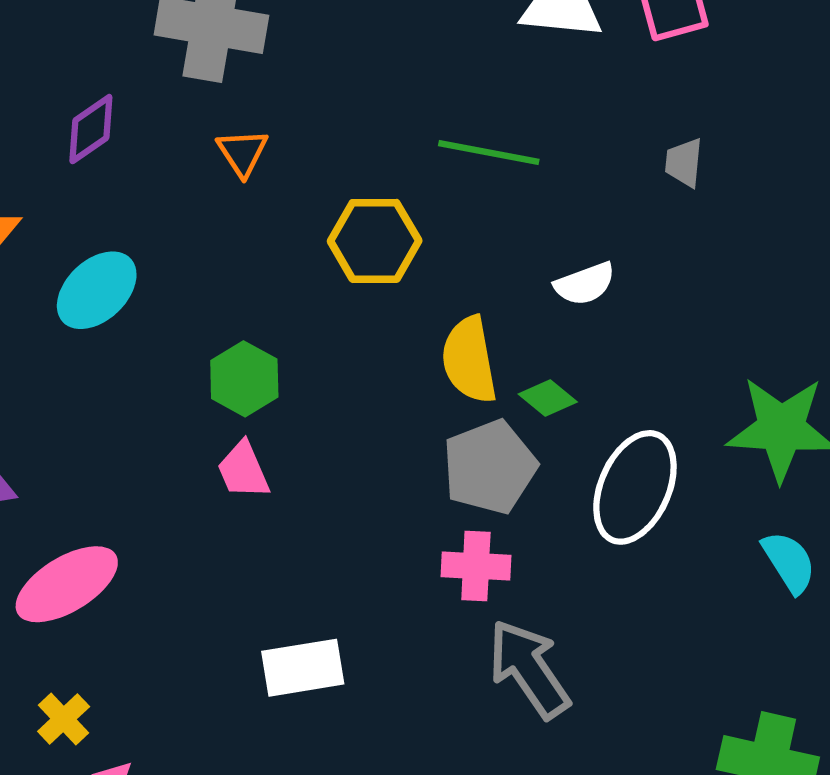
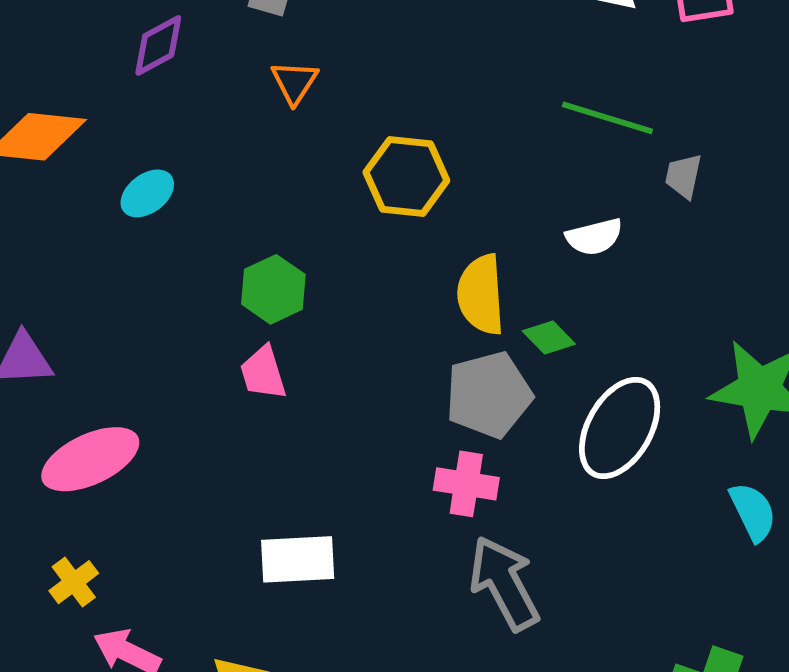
green line: (489, 153) -> (607, 118), moved
gray trapezoid: (684, 163) -> (684, 176), moved
cyan ellipse: (97, 290) -> (147, 193), size x0.7

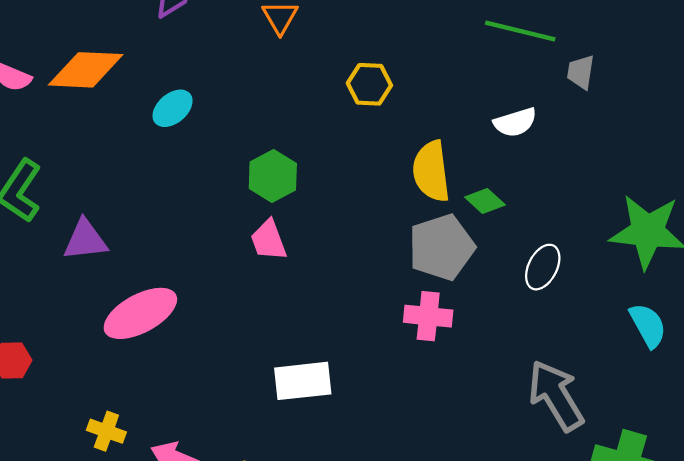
yellow hexagon: (406, 176) -> (369, 84), size x0.7
white ellipse: (620, 428) -> (543, 267), size x0.6
yellow cross: (74, 582) -> (106, 431), moved, turned -30
gray arrow: (504, 583) -> (556, 396), moved

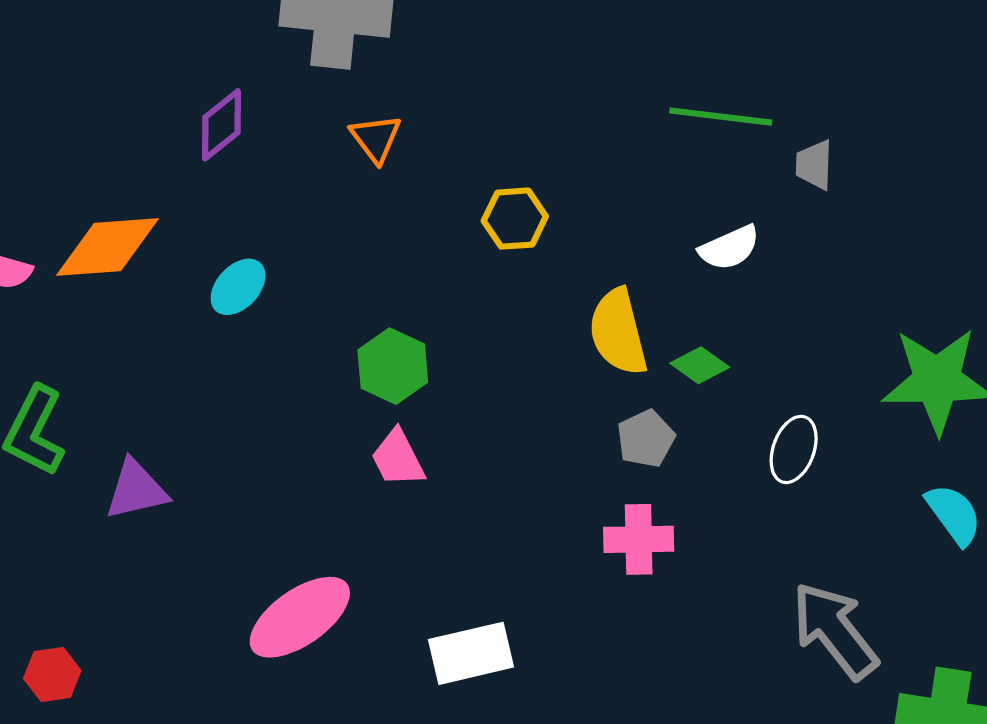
gray pentagon: (441, 247) -> (646, 439), size x0.6
pink ellipse: (140, 313) -> (300, 617), moved

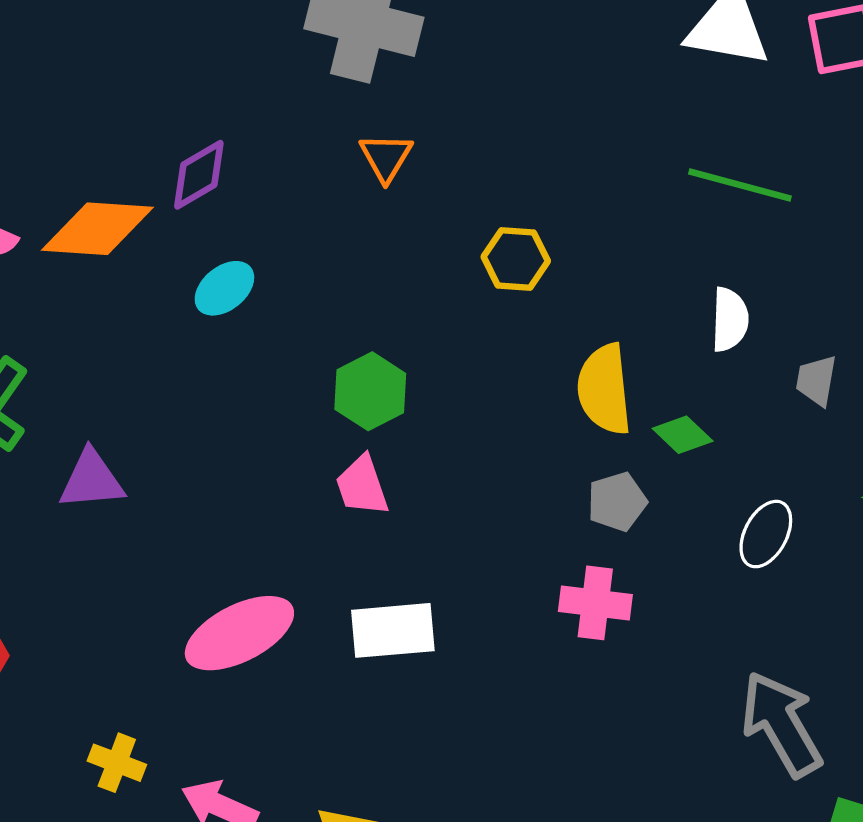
purple diamond: (221, 125) -> (199, 175), moved
gray trapezoid: (814, 165) -> (816, 380), moved
white semicircle: (729, 248) -> (730, 320), turned -72
white rectangle: (471, 653) -> (393, 630), moved

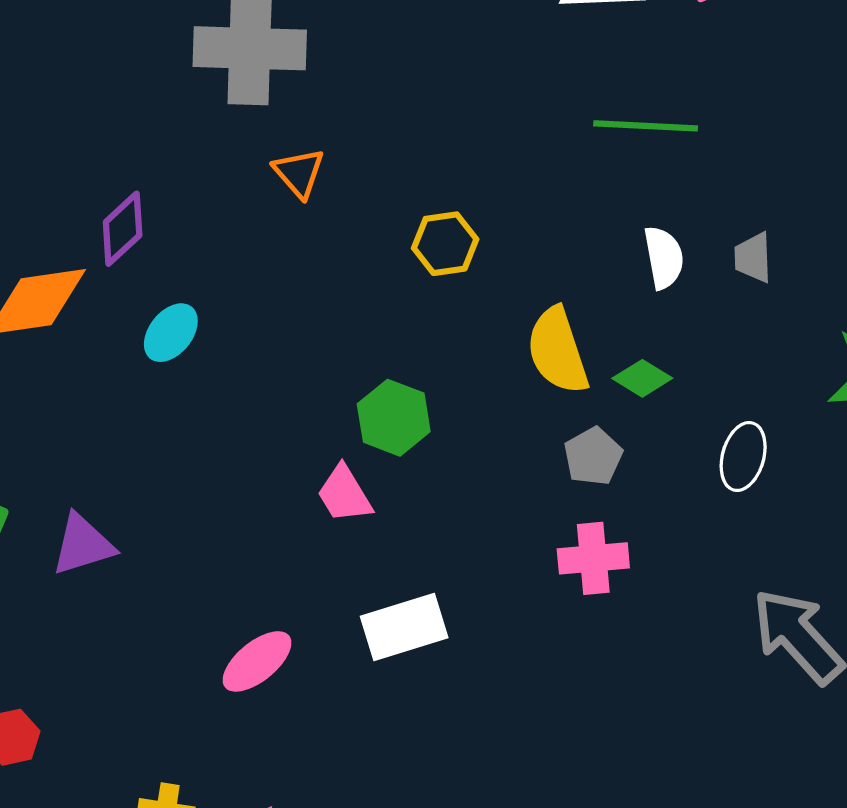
gray trapezoid: (816, 380) -> (753, 257), moved
green hexagon: (370, 391) -> (394, 418), moved
pink ellipse: (239, 633) -> (257, 661), size x0.7

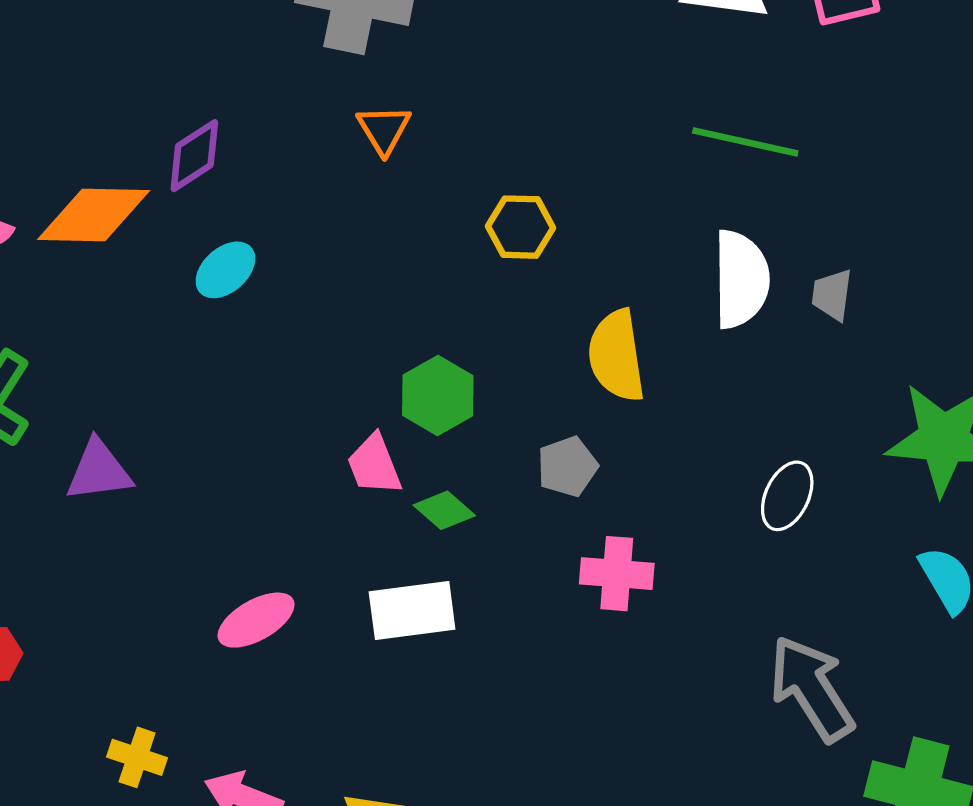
white semicircle: (664, 258) -> (741, 279), size x1.5
green diamond: (642, 378) -> (444, 510), moved
gray pentagon: (593, 456) -> (567, 467), moved

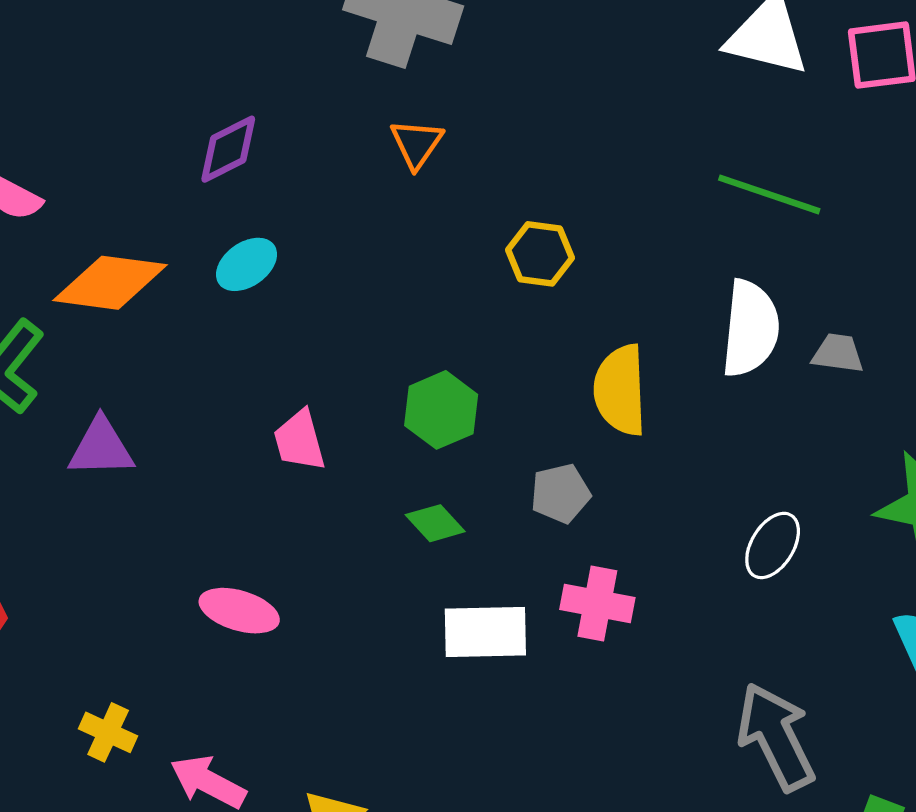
orange diamond: (94, 215) -> (110, 283), moved
gray trapezoid: (832, 295) -> (838, 353), turned 84
pink trapezoid: (374, 465) -> (299, 440), moved
white rectangle: (412, 610) -> (485, 632), moved
pink ellipse: (256, 620) -> (239, 611), turned 40

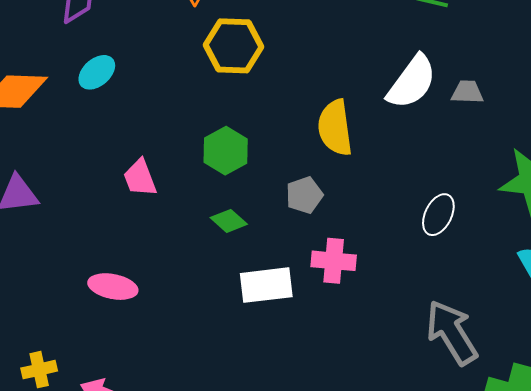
yellow hexagon: (540, 254) -> (233, 46), moved, size x1.4
white semicircle: (750, 328) -> (412, 82), turned 36
yellow cross: (108, 732) -> (39, 370), turned -32

